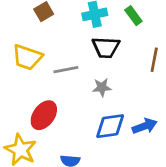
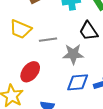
black trapezoid: (106, 47) -> (89, 31), moved, turned 50
gray star: (102, 87) -> (73, 54), size x1.5

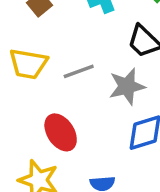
red ellipse: (30, 72) -> (61, 132), turned -60

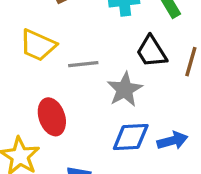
gray star: (127, 86) -> (125, 90), turned -30

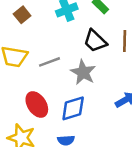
blue diamond: (131, 137) -> (73, 108), moved

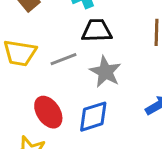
black trapezoid: (95, 41) -> (97, 31), moved, turned 135

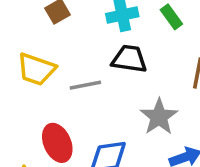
gray star: (105, 72) -> (159, 117), moved

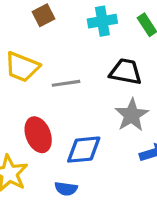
black trapezoid: (129, 59) -> (126, 72), moved

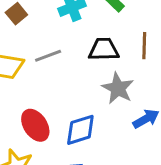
gray line: (66, 83) -> (48, 56), moved

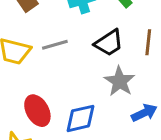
black trapezoid: (104, 49) -> (109, 43), turned 144

